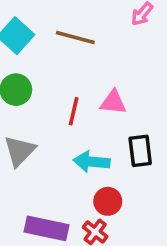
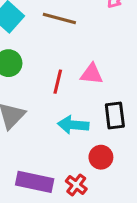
red circle: (108, 201) -> (101, 157), moved

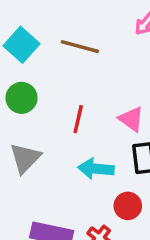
pink triangle: (92, 74) -> (131, 119), moved, turned 30

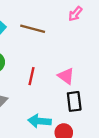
cyan arrow: (96, 169) -> (40, 121), moved

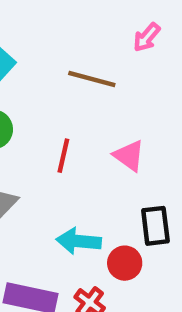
brown line: (33, 29) -> (92, 79), moved
black rectangle: (74, 101) -> (155, 226), moved

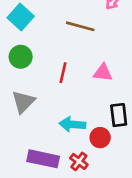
pink triangle: (129, 156) -> (103, 73), turned -30

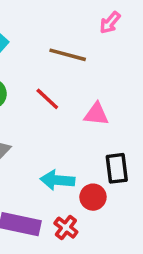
red line: (63, 73) -> (47, 99), moved, turned -60

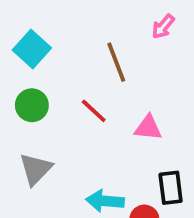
brown line: (68, 55) -> (116, 62), turned 54

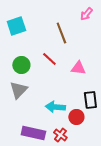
cyan square: (32, 49) -> (16, 26), turned 30
green circle: (32, 105) -> (21, 65), moved

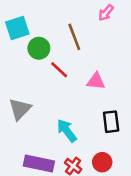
green circle: (21, 65) -> (39, 48), moved
cyan arrow: (55, 107) -> (67, 131), turned 48
red circle: (76, 117) -> (102, 162), moved

